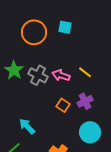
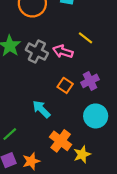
yellow line: (85, 72) -> (85, 38), moved
cyan arrow: (27, 126) -> (41, 109), moved

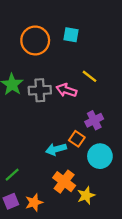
gray cross: (37, 52) -> (40, 90), turned -30
orange square: (65, 85) -> (77, 139), moved
cyan arrow: (41, 109) -> (56, 149), moved, turned -60

